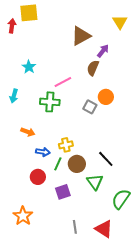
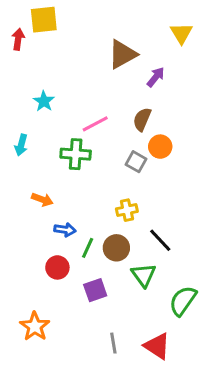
brown semicircle: (93, 68) -> (142, 119), moved
yellow cross: (66, 145) -> (127, 210), moved

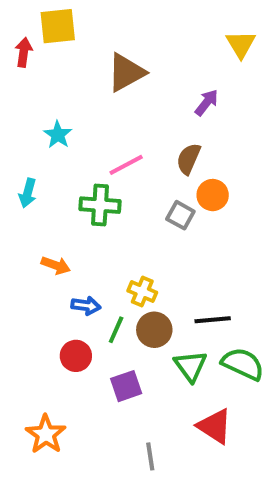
brown triangle: (122, 54) -> (126, 72), moved
yellow cross: (127, 210) -> (142, 292), moved, turned 35
black line: (160, 240) -> (213, 320), turned -52
green semicircle: (183, 301) -> (243, 364), moved, turned 80
red triangle: (157, 346) -> (215, 426), moved

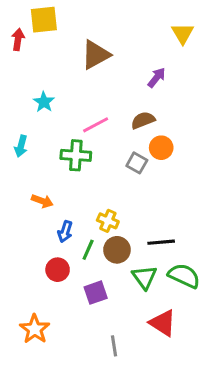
brown semicircle: (188, 159) -> (143, 120), turned 45
blue arrow: (86, 306) -> (65, 232), turned 100

